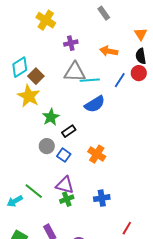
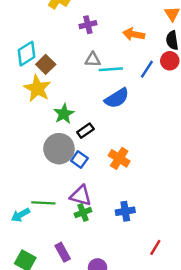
gray triangle: (75, 72) -> (93, 60), size x0.6
gray circle: (47, 146) -> (59, 149), size x1.6
green line: (34, 191) -> (43, 203), turned -36

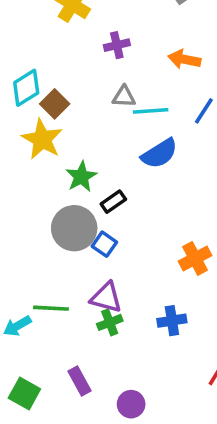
orange cross: (119, 158) -> (195, 258), moved, turned 30

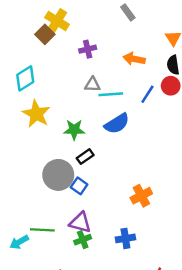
brown square: (55, 104) -> (45, 34), moved
green star: (81, 177) -> (74, 130), moved, turned 30

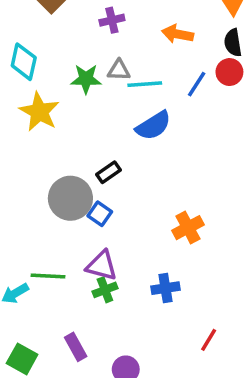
cyan diamond: (25, 78) -> (24, 62), turned -45
green star: (74, 130) -> (86, 79), moved

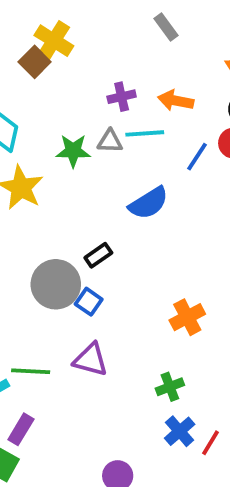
purple cross: (112, 20) -> (122, 97), moved
cyan line: (145, 84) -> (145, 133), moved
blue cross: (165, 288) -> (180, 431), moved, turned -32
green cross: (105, 290) -> (170, 387), moved
purple rectangle: (76, 347) -> (21, 429), moved, turned 60

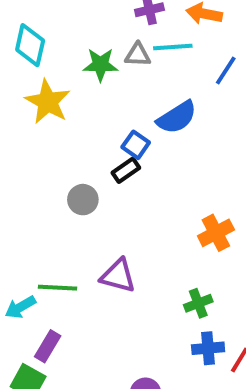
gray circle: (56, 284) -> (83, 200), size x0.6
blue square: (89, 302) -> (136, 145), moved
blue cross: (180, 431) -> (208, 348), turned 36

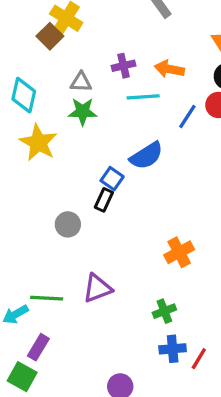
gray triangle: (138, 55) -> (81, 82), moved
black rectangle: (126, 170) -> (104, 200), turned -30
purple triangle: (118, 276) -> (97, 288), turned -36

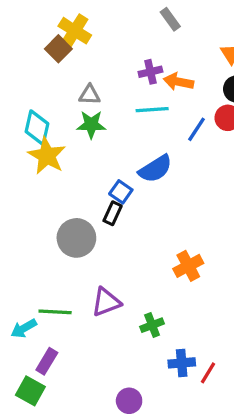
purple cross: (123, 66) -> (150, 72), moved
cyan diamond: (24, 95) -> (37, 128), moved
gray circle: (68, 224) -> (76, 238), size x1.5
green cross: (164, 311) -> (152, 325), moved

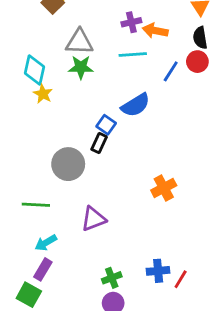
gray triangle: (90, 95) -> (79, 42), size x1.5
yellow star: (47, 156) -> (43, 94), size x0.6
green line: (55, 312) -> (36, 205), moved
green cross: (152, 325) -> (112, 278), moved
cyan arrow: (24, 328) -> (46, 243), moved

